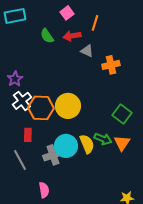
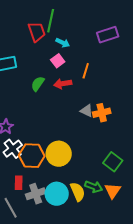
green semicircle: (47, 36) -> (38, 84), turned 70
gray triangle: (87, 51) -> (87, 111), moved
gray cross: (53, 155) -> (36, 194), moved

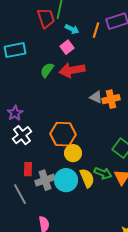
orange line: (86, 71) -> (96, 30), moved
red arrow: (63, 84) -> (72, 70), size x1.4
yellow circle: (59, 154) -> (73, 153), moved, size x0.7
orange hexagon: (32, 156) -> (63, 134), moved

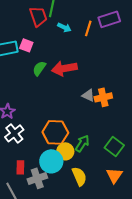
pink square: (67, 47) -> (26, 45), moved, turned -32
green arrow: (103, 173) -> (82, 143), moved, turned -78
cyan circle: (66, 180) -> (51, 161), moved

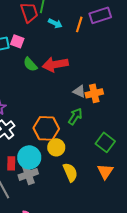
green semicircle: (39, 68) -> (30, 64), turned -77
green arrow: (82, 143) -> (75, 116), moved
cyan circle: (51, 161) -> (29, 157), moved

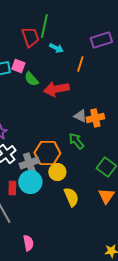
orange line: (79, 24) -> (80, 64), moved
green semicircle: (30, 64) -> (31, 79), moved
green arrow: (75, 116) -> (76, 141), turned -72
gray cross: (28, 174) -> (29, 163), moved

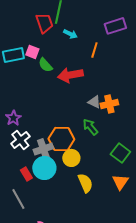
red rectangle: (12, 188) -> (26, 174), turned -32

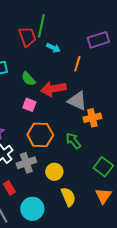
pink square: (32, 52) -> (29, 105), moved
gray triangle: (94, 102) -> (77, 101), moved, size x1.5
orange hexagon: (61, 139) -> (40, 135), moved
cyan circle: (44, 168) -> (32, 209), moved

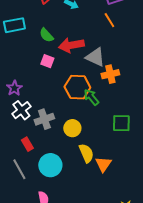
orange line: (77, 64) -> (109, 20), moved, turned -49
orange hexagon: (40, 135) -> (77, 87), moved
green square: (103, 167) -> (121, 123), turned -36
orange triangle: (103, 196) -> (103, 164), moved

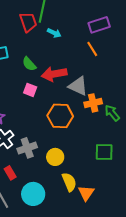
green arrow: (91, 97) -> (112, 113), moved

